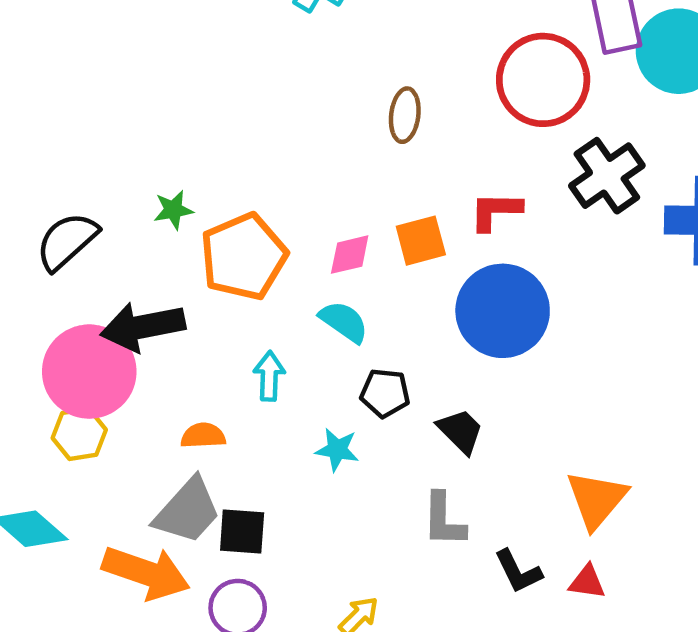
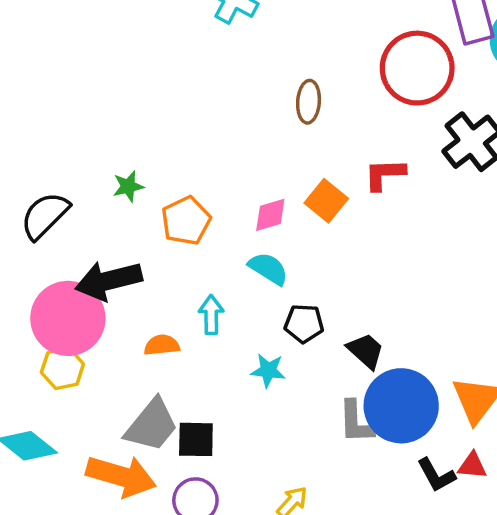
orange square: (421, 241) -> (326, 201), turned -33
orange pentagon: (244, 257) -> (186, 221), size x0.7
blue circle: (503, 311) -> (401, 406), moved
orange semicircle: (203, 436) -> (162, 345), moved
black L-shape: (518, 571) -> (436, 475), moved

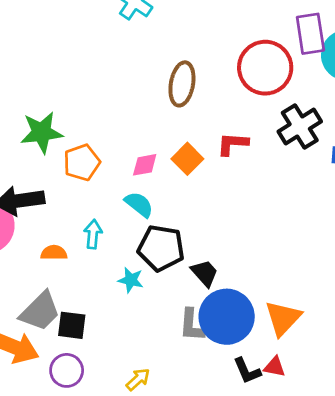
brown ellipse: (309, 102) -> (182, 84), size x1.4
green star: (128, 186) -> (42, 132), size x1.8
black pentagon: (304, 323) -> (161, 248), size x1.6

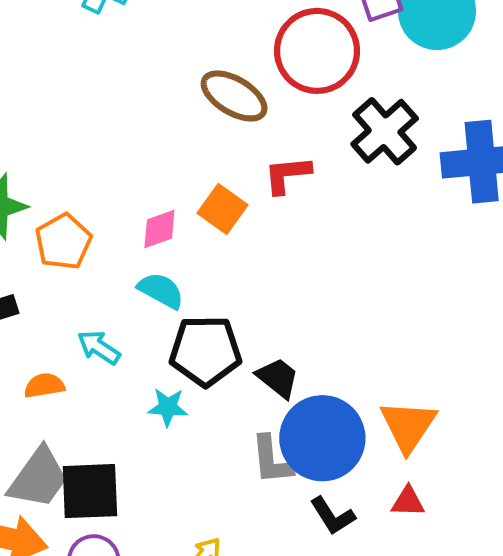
brown ellipse: (182, 84) -> (234, 96), moved, turned -60
cyan arrow: (93, 234) -> (99, 347), turned -52
black square: (72, 325) -> (90, 491), size x1.4
black L-shape: (247, 371) -> (332, 516), moved

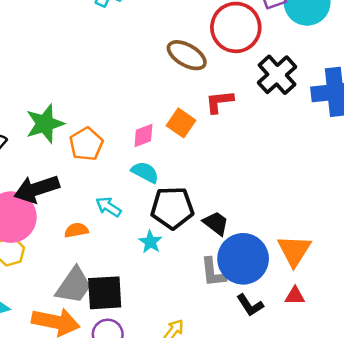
cyan star: (168, 407) -> (150, 242), turned 30

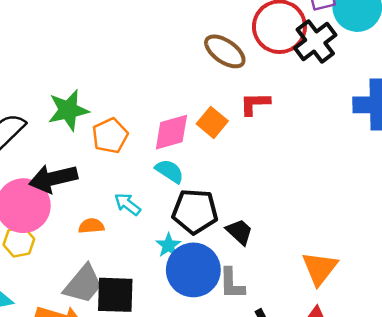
black cross: (277, 75) -> (315, 42), moved
pink diamond: (143, 135) -> (171, 132), size x1.5
blue circle: (243, 259) -> (193, 270), moved

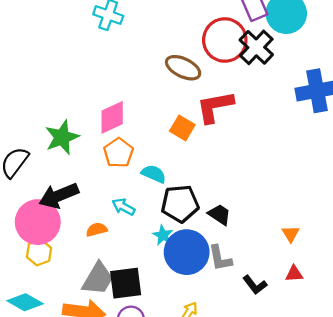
red L-shape: (255, 104) -> (215, 107), size x1.5
pink diamond: (171, 132) -> (112, 117), moved
orange pentagon: (110, 136) -> (118, 153), moved
orange triangle: (320, 268) -> (291, 234), size x0.6

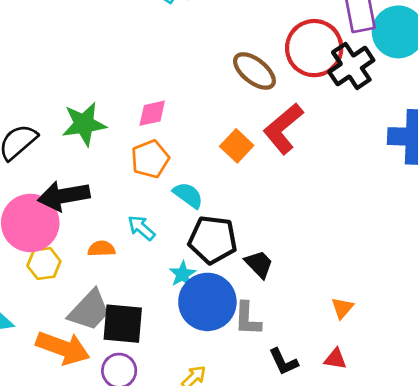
red L-shape: (215, 107) -> (283, 129), turned -42
pink diamond: (112, 117) -> (152, 113), size x0.7
yellow hexagon: (39, 253) -> (44, 264), moved

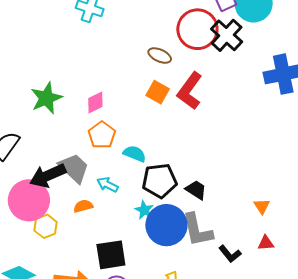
brown ellipse: (254, 71) -> (160, 56), size x0.7
green star: (84, 124) -> (46, 98), moved
orange square: (237, 146) -> (158, 92), moved
gray trapezoid: (89, 310) -> (74, 168), moved, turned -76
gray L-shape: (248, 319) -> (197, 230), size x1.4

